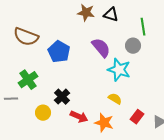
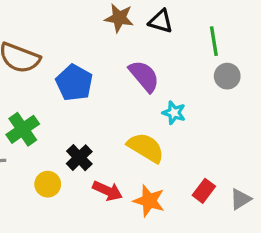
gray circle: (133, 46) -> (227, 76), moved
cyan star: (119, 70) -> (174, 113), size x0.6
yellow semicircle: (115, 99) -> (146, 148), moved, size x1.6

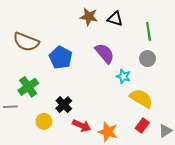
gray circle: (227, 76) -> (147, 59), moved
yellow semicircle: (146, 148) -> (141, 98), moved

